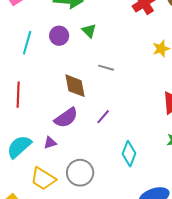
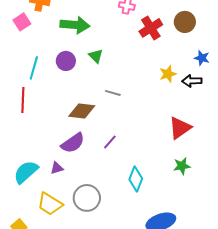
brown diamond: (75, 86) -> (82, 111), turned -72
red line: (18, 95) -> (23, 100), moved

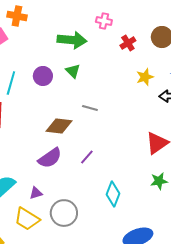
green arrow: (75, 25) -> (72, 40), moved
red cross: (151, 28) -> (128, 43), size x0.7
yellow star: (168, 74) -> (145, 77), moved
purple triangle: (57, 168) -> (36, 193), moved

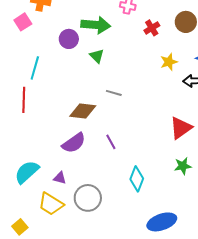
purple circle: (43, 76) -> (69, 39), moved
purple line: (87, 157) -> (111, 142), turned -70
purple triangle: (36, 193) -> (60, 178), turned 32

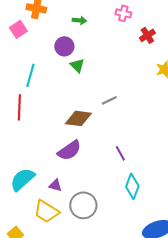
green arrow: (96, 25) -> (79, 20), moved, size x0.5
green triangle: (97, 56) -> (77, 65), moved
gray line: (114, 93) -> (109, 100), turned -42
purple line: (111, 142) -> (120, 153), moved

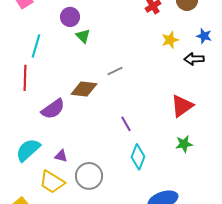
purple semicircle: (69, 150) -> (53, 109), moved

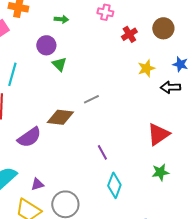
purple triangle: (61, 156) -> (37, 184), turned -32

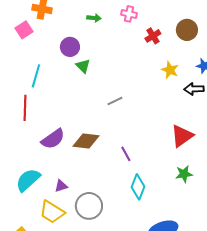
green arrow: (61, 19) -> (94, 18), moved
yellow star: (146, 68) -> (170, 70), turned -30
brown diamond: (60, 117) -> (86, 141), moved

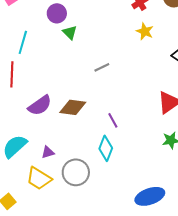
yellow star: (170, 70) -> (145, 31), moved
cyan diamond: (138, 187) -> (106, 148), moved

